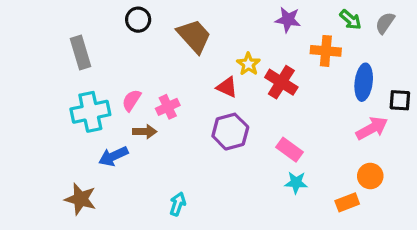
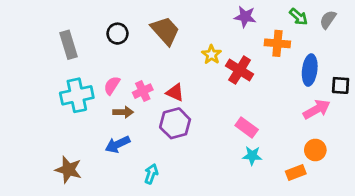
black circle: (138, 20) -> (118, 34), moved
red triangle: (227, 87) -> (175, 92), moved
purple hexagon: (230, 132) -> (175, 123), moved
blue arrow: (113, 156) -> (118, 144), moved

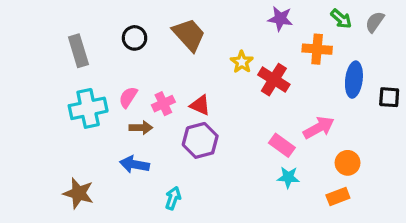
pink arrow: (317, 109) -> (319, 128), moved
blue arrow: (118, 144) -> (135, 164), turned 35
orange circle: (315, 150) -> (348, 163), moved

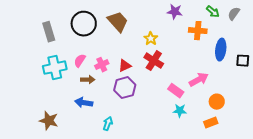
black circle: (135, 38) -> (84, 24), size x1.6
red cross: (274, 80) -> (154, 61), moved
red triangle: (200, 105) -> (125, 66), turned -48

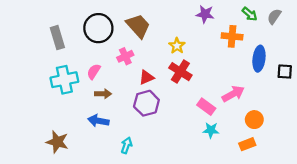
pink cross: (102, 65) -> (125, 56), moved

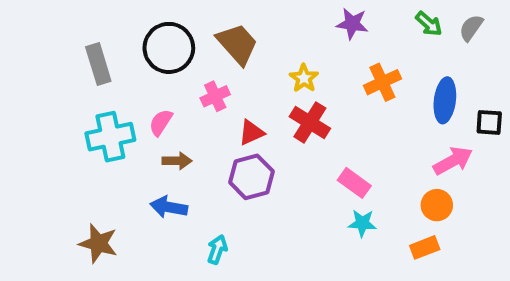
orange cross: (232, 36) -> (382, 82), moved, turned -30
pink arrow: (233, 94) -> (453, 161), moved

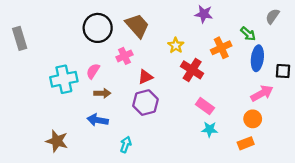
green arrow: (429, 24) -> (248, 34), moved
gray rectangle: (98, 64) -> (20, 38), moved
red cross: (310, 122) -> (192, 70), moved

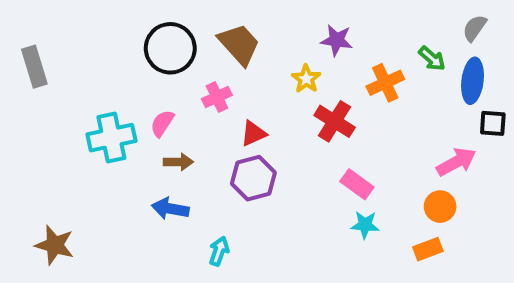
purple star: (204, 14) -> (337, 40), moved
blue ellipse: (257, 58) -> (473, 81), moved
brown star: (57, 141) -> (55, 245), moved

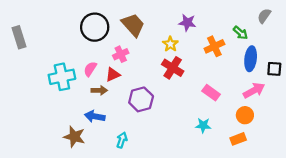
blue ellipse: (473, 81) -> (251, 59), moved
red cross: (335, 121) -> (173, 68), moved
red triangle: (253, 134) -> (113, 75), moved
pink rectangle: (357, 184) -> (211, 93), moved
brown star: (55, 245) -> (74, 137), moved

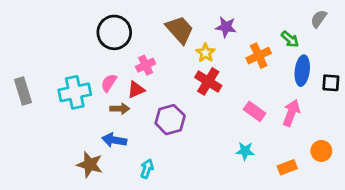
brown trapezoid: (133, 25) -> (180, 30), moved
gray rectangle: (19, 37) -> (23, 91), moved
pink arrow: (254, 90) -> (291, 113), moved, turned -40
orange circle: (245, 115) -> (321, 151), moved

